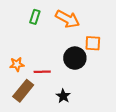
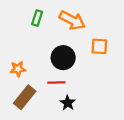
black circle: (75, 58) -> (63, 58), moved
red line: (42, 72) -> (56, 83), moved

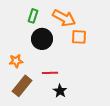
orange square: (99, 46) -> (79, 37), moved
black circle: (63, 58) -> (42, 39), moved

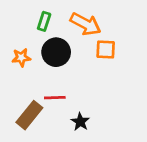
orange star: (16, 61) -> (21, 58), moved
red line: (50, 73) -> (55, 98), moved

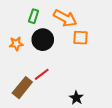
red line: (55, 98) -> (42, 74), turned -35
black star: (80, 122) -> (76, 98), moved

